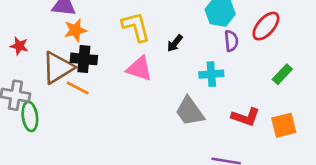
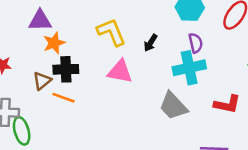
purple semicircle: (231, 41) -> (196, 43), moved
brown triangle: (58, 68) -> (42, 81), size x0.6
cyan cross: (211, 74) -> (189, 68), size x1.4

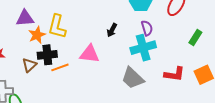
yellow L-shape: (111, 32) -> (57, 27), moved, turned -140
orange line: (64, 98) -> (60, 67), moved, turned -36

